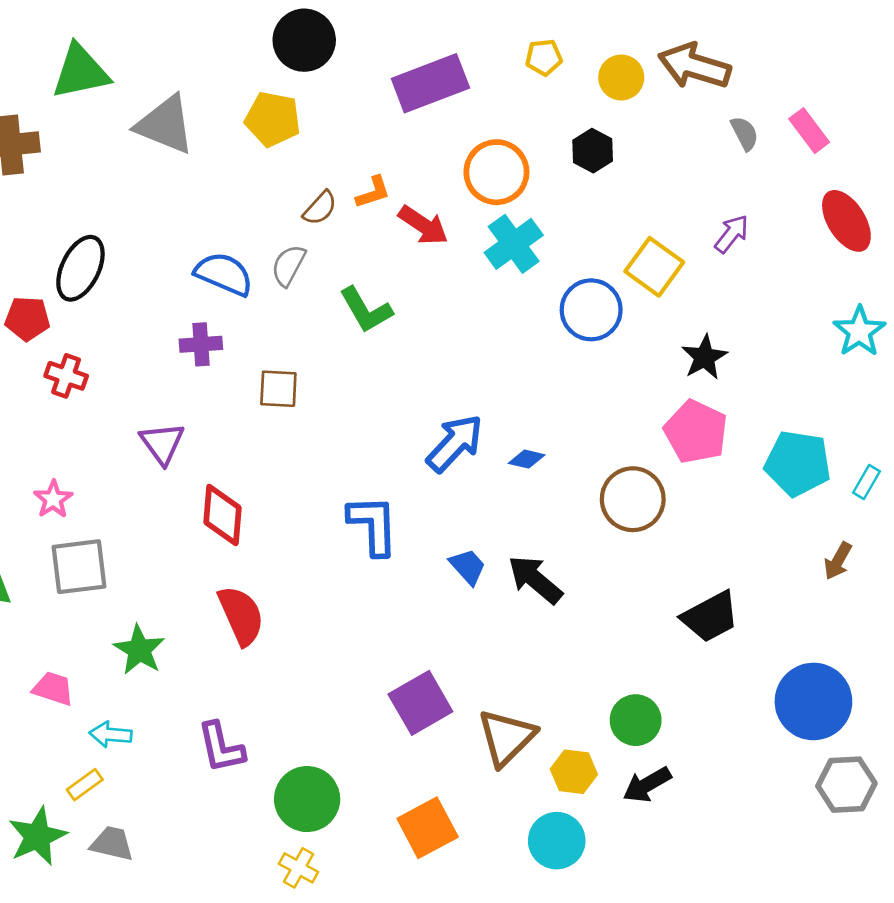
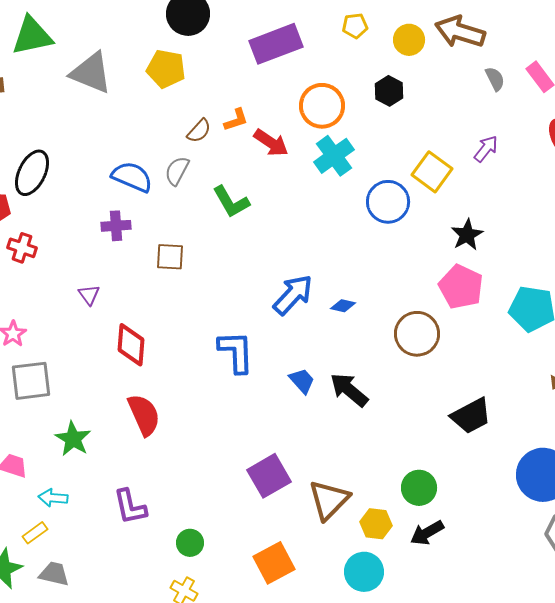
purple triangle: (162, 443) -> (89, 295), size x0.7
green circle: (307, 799) -> (190, 543), size x0.6

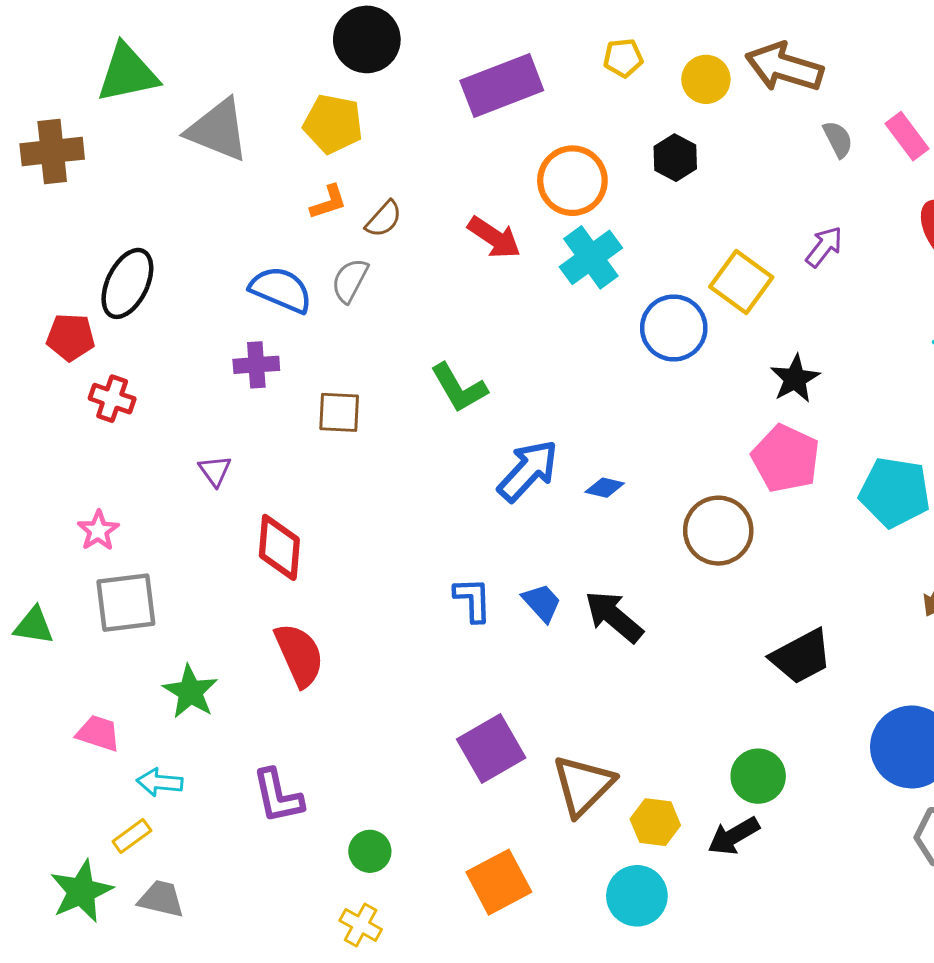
orange L-shape: (236, 120) -> (328, 202), moved
green L-shape: (231, 202) -> (459, 388), moved
blue L-shape: (236, 352) -> (473, 600), moved, size x0.7
green circle: (419, 488) -> (758, 776), moved

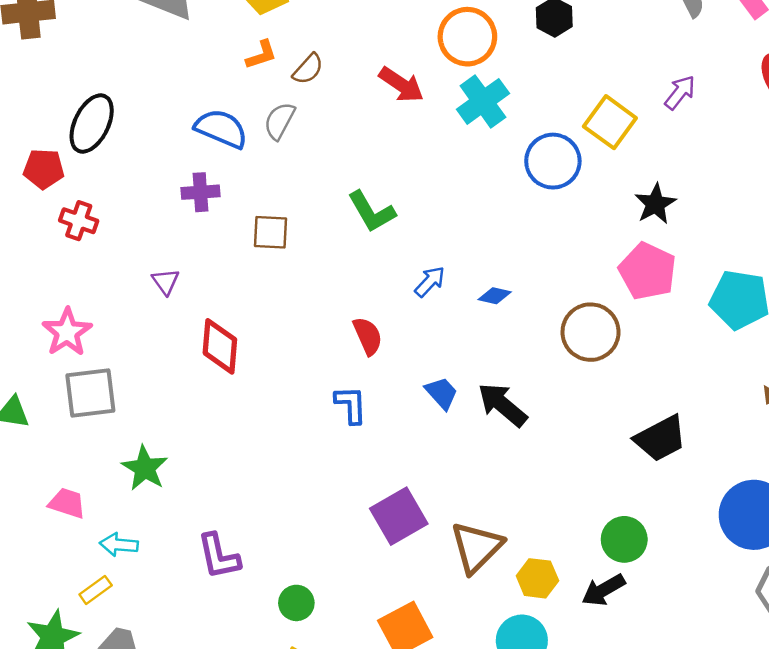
blue arrow: (528, 471) -> (430, 282), size x0.6
pink star: (98, 531) -> (67, 332), size x1.4
blue L-shape: (473, 600) -> (351, 405), moved
red semicircle: (299, 655) -> (368, 336), moved, size x0.7

